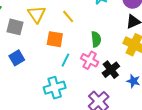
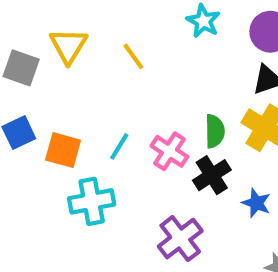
orange square: (55, 39) -> (63, 150), moved
green semicircle: (96, 39) -> (215, 131), moved

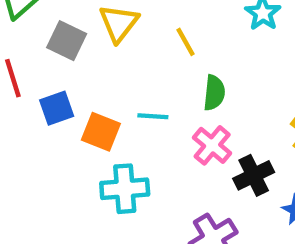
green semicircle: (215, 131) -> (214, 93), moved
cyan line: (119, 146) -> (153, 116), moved, turned 56

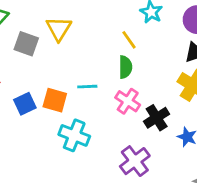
yellow line: (185, 42) -> (129, 40), moved
blue square: (57, 108) -> (25, 104), moved
cyan cross: (125, 189) -> (74, 135), turned 32

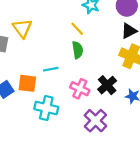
pink cross: (128, 101) -> (80, 89), moved

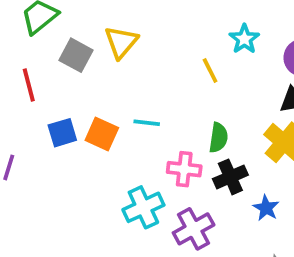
green semicircle: (78, 50) -> (218, 138), moved
pink cross: (80, 89) -> (184, 169), turned -36
cyan cross: (46, 108) -> (143, 207), moved, turned 35

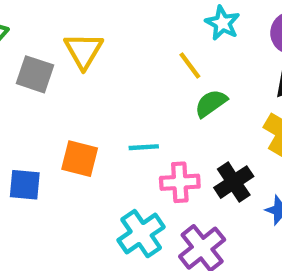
cyan line: (147, 123) -> (144, 147), moved
blue square: (62, 133) -> (25, 185), moved, turned 32
green semicircle: (218, 138) -> (211, 103), moved, turned -124

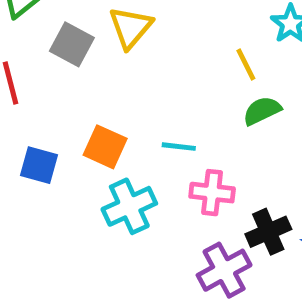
black cross: (234, 182) -> (268, 232), moved
cyan cross: (141, 234) -> (129, 206), moved

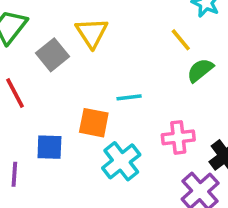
gray square: (72, 44) -> (53, 55), turned 36
cyan line: (179, 147) -> (129, 97), moved

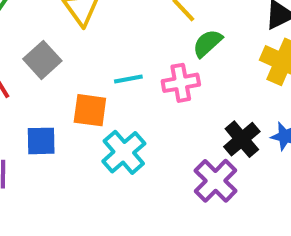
gray square: (53, 55) -> (42, 60), moved
pink cross: (178, 137) -> (181, 83), moved

